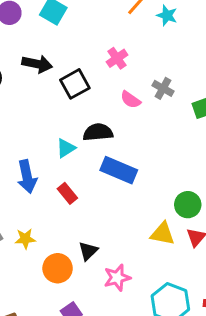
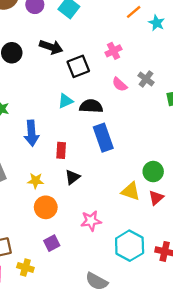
cyan triangle: (66, 148) -> (65, 101), moved
blue rectangle: (119, 170) -> (103, 138), turned 40
red rectangle: (67, 193) -> (61, 150), turned 35
yellow star: (25, 239) -> (36, 181), moved
black triangle: (88, 251) -> (72, 177), moved

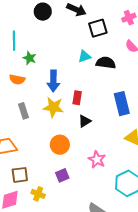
blue rectangle: (103, 138) -> (122, 104), moved
yellow star: (36, 181) -> (53, 107), moved, size x1.5
pink star: (91, 221) -> (97, 159), turned 30

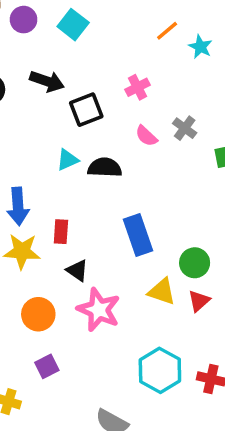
black triangle: (85, 121) -> (77, 270), turned -48
pink star: (97, 159) -> (99, 310), moved, size x1.4

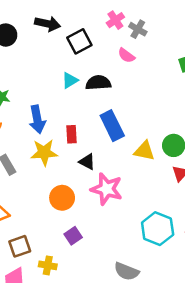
gray cross: (185, 128) -> (138, 29), moved
blue rectangle: (138, 235) -> (112, 126), moved
yellow triangle: (162, 292) -> (144, 151), moved

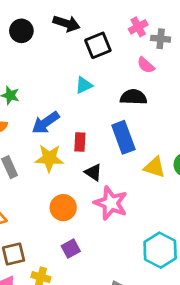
gray cross: (138, 29) -> (161, 39), turned -30
black semicircle: (98, 83) -> (133, 97), moved
blue arrow: (37, 119) -> (46, 123), turned 60

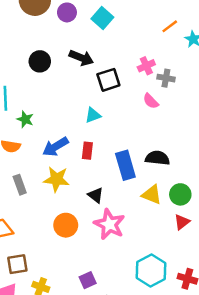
black semicircle: (133, 97) -> (157, 158), moved
red rectangle: (80, 142) -> (87, 151), moved
purple square: (71, 249) -> (88, 280), moved

